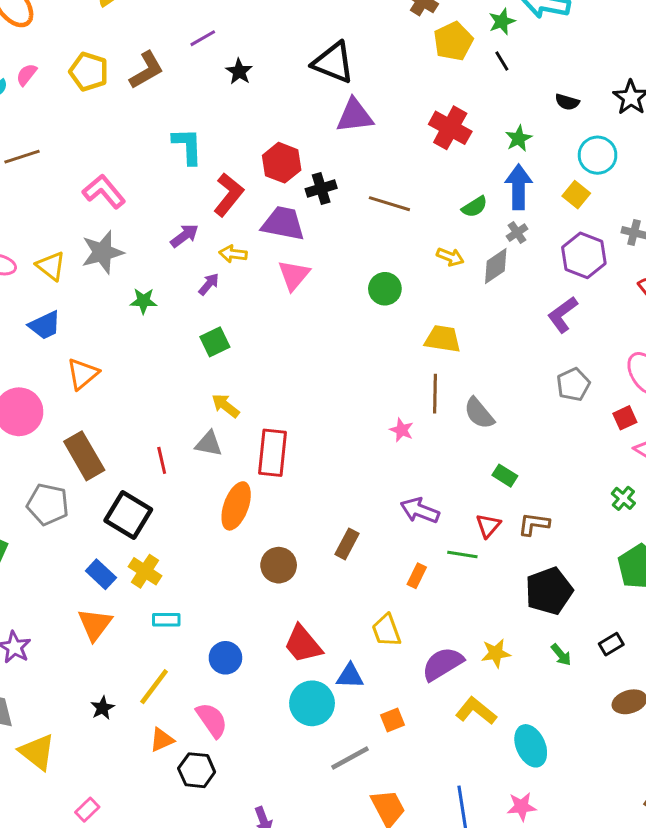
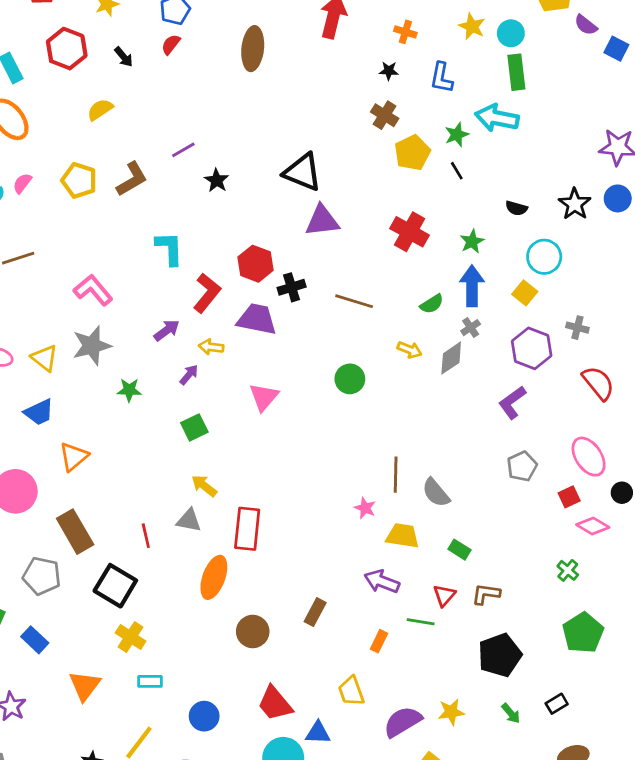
pink triangle: (294, 275) -> (264, 397), moved
yellow trapezoid: (443, 339) -> (403, 536), moved
blue rectangle: (101, 574) -> (35, 640), moved

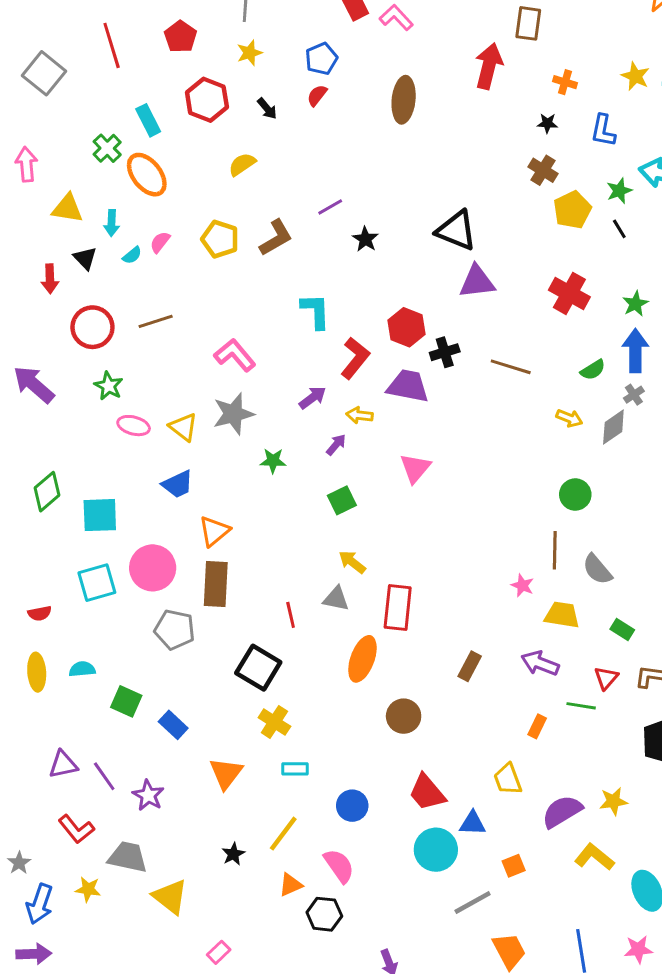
green circle: (350, 379) -> (575, 495), moved
brown rectangle: (75, 532) -> (216, 584), moved, turned 33
gray pentagon: (42, 576) -> (175, 630), moved
brown rectangle: (315, 612) -> (470, 666), moved

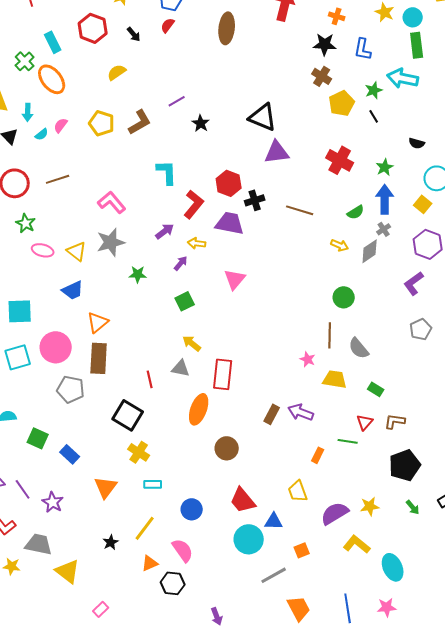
black star: (547, 123) -> (325, 44), size x1.6
purple arrow: (540, 663) -> (301, 412), moved

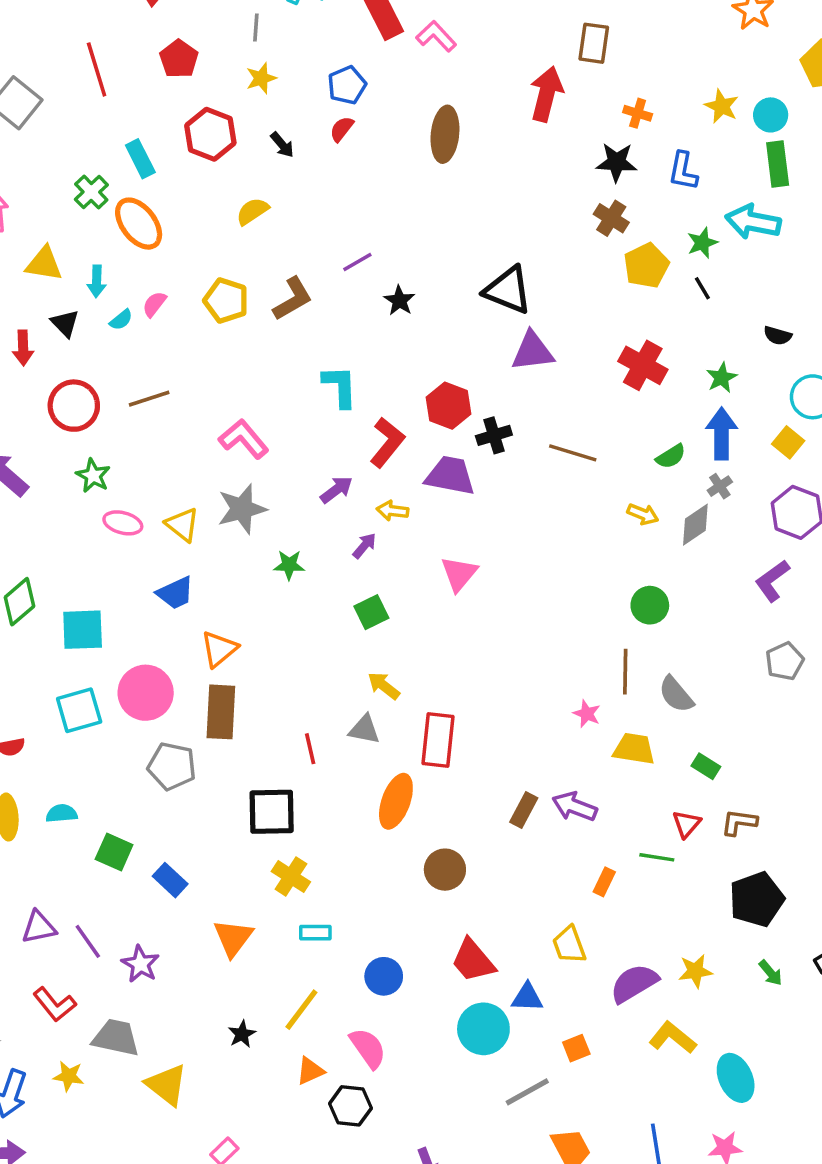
black square: (128, 415) -> (272, 812), turned -32

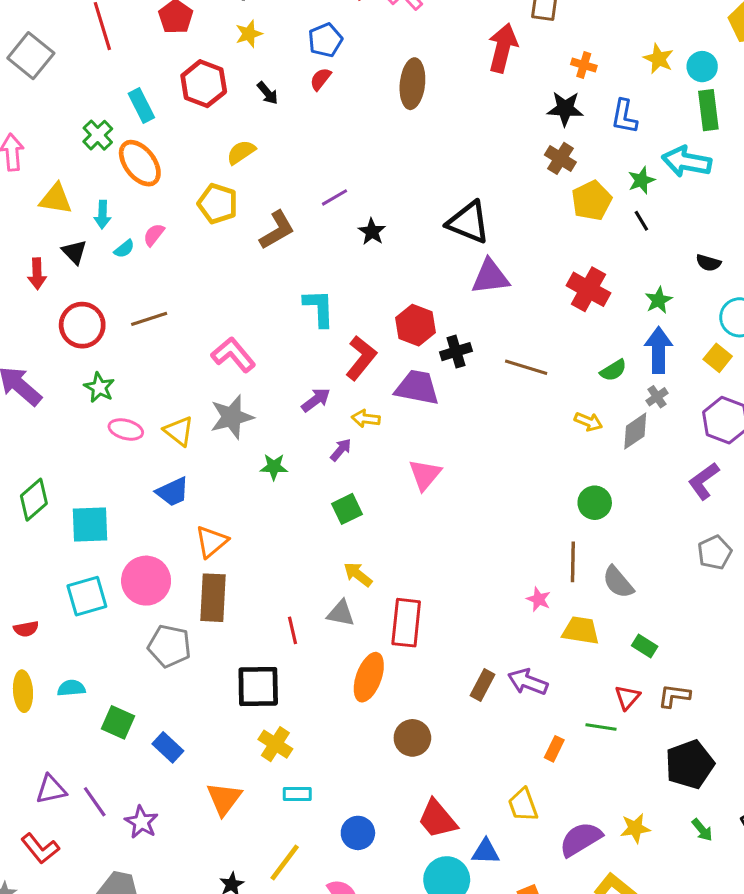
yellow pentagon: (226, 301) -> (218, 204), moved
red L-shape: (55, 1004) -> (40, 849), moved

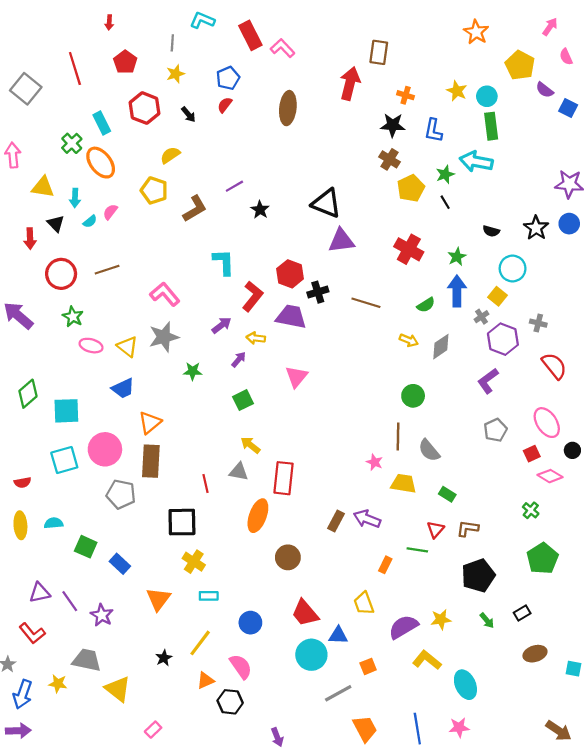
gray cross: (657, 397) -> (482, 317), moved

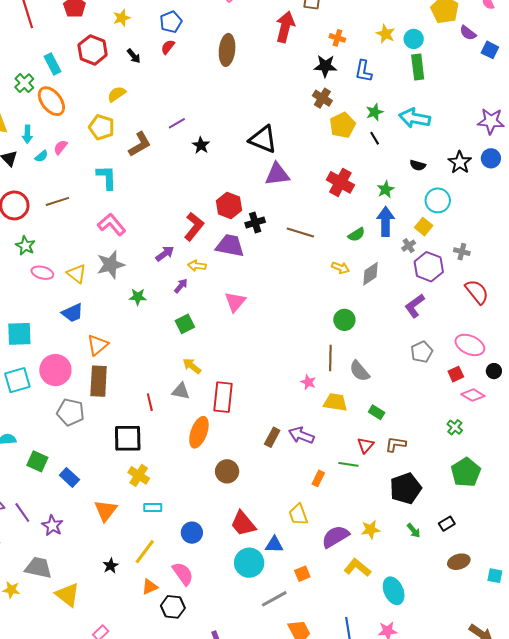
cyan arrow: (476, 162) -> (415, 118), moved
cyan L-shape: (224, 262) -> (107, 177), moved
pink ellipse: (547, 423) -> (470, 345), turned -32

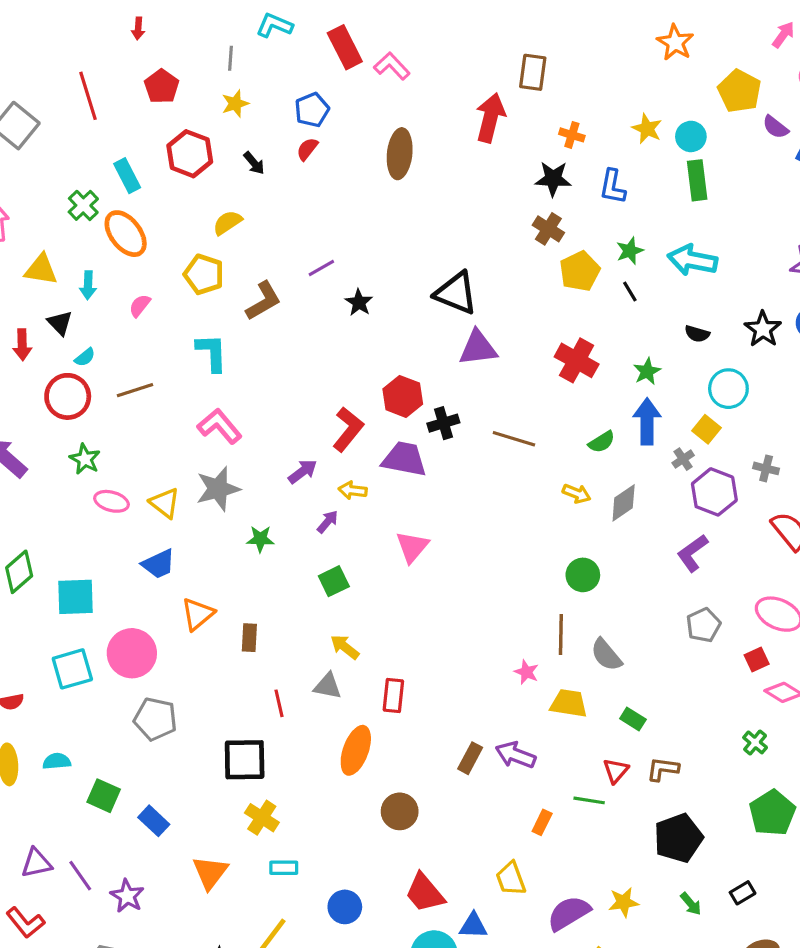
cyan semicircle: (41, 156) -> (85, 357), moved
brown rectangle: (99, 381) -> (249, 638), moved, size x0.6
red rectangle: (223, 397) -> (393, 696), size x0.7

